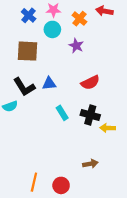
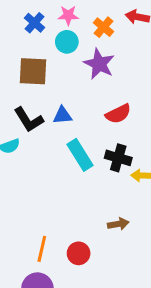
purple star: (76, 46) -> (99, 64), size x1.5
cyan rectangle: (62, 113) -> (80, 155), size x1.5

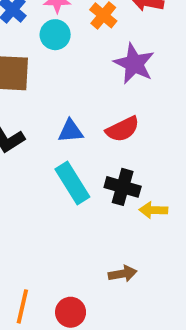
purple star: (99, 64) -> (134, 64), moved
blue triangle: (62, 115) -> (71, 131), moved

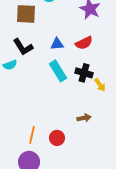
yellow arrow: (153, 210) -> (100, 85), turned -128

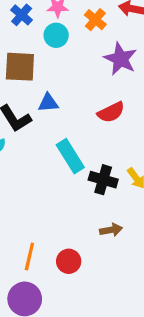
blue triangle: (57, 44) -> (48, 103), moved
black cross: (84, 73) -> (103, 180), moved

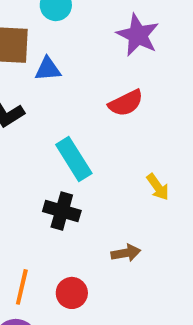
blue triangle: (48, 103) -> (48, 69), moved
black cross: (103, 180) -> (62, 211), moved

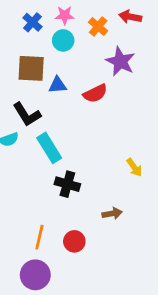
red semicircle: (126, 103) -> (95, 93), moved
cyan rectangle: (74, 159) -> (49, 148), moved

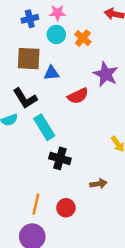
blue cross: (32, 22) -> (30, 19), turned 35
orange cross: (98, 26) -> (83, 38), moved
purple star: (120, 61) -> (106, 74), moved
red semicircle: (95, 93) -> (78, 96), moved

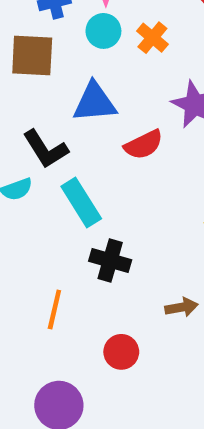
brown square: (29, 59) -> (32, 55), moved
blue triangle: (52, 73) -> (95, 102), size x1.5
orange line: (36, 204) -> (54, 310), moved

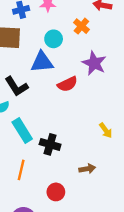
cyan circle: (103, 31) -> (54, 39), moved
orange cross: (152, 38) -> (81, 26), moved
cyan rectangle: (81, 203) -> (22, 130), moved

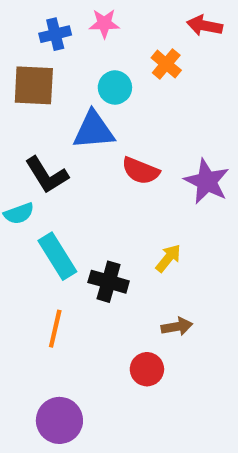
purple star: (94, 63) -> (207, 181), moved
red semicircle: (67, 84) -> (141, 171), turned 48
yellow arrow: (106, 130) -> (168, 258), moved, turned -105
red circle: (56, 192) -> (147, 369), moved

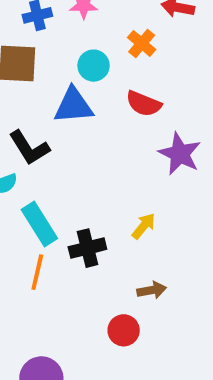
red semicircle: (141, 171) -> (144, 104), moved
black cross: (109, 282) -> (87, 248), turned -30
orange line: (55, 329) -> (37, 272), moved

